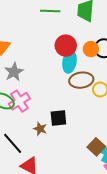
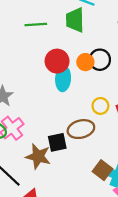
brown ellipse: (81, 80) -> (81, 129), moved
brown star: (40, 129) -> (38, 156), size x1.6

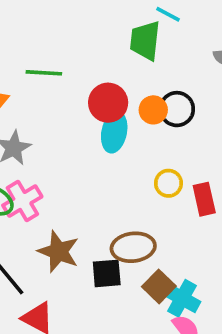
green line: (36, 25) -> (44, 73), moved
brown ellipse: (81, 129) -> (133, 247), moved
black square: (57, 142) -> (107, 273), moved

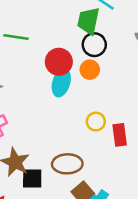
black circle: (177, 109) -> (94, 45), moved
black square: (107, 273) -> (32, 178), moved

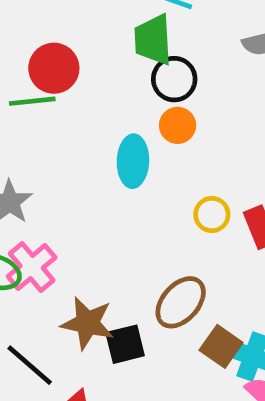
red circle: (59, 62) -> (54, 68), moved
brown ellipse: (67, 164) -> (181, 302), turned -32

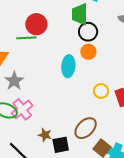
brown star: (87, 323) -> (45, 135), size x0.6

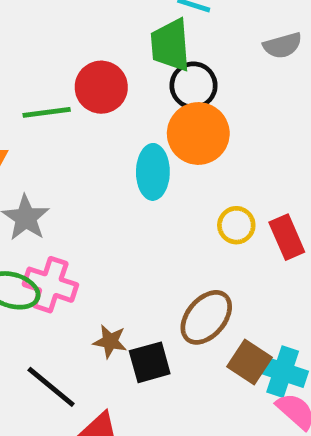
red circle: (36, 24) -> (101, 87), moved
orange circle: (88, 52) -> (198, 134), size x1.6
pink cross: (22, 109) -> (50, 285), turned -30

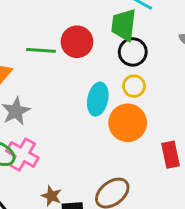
orange circle: (198, 134) -> (128, 123), moved
yellow circle: (236, 225) -> (134, 86), moved

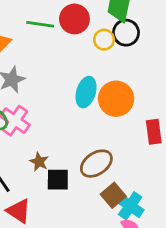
yellow circle: (134, 86) -> (104, 40), moved
cyan ellipse: (98, 99) -> (86, 92), moved

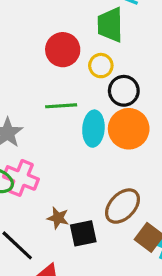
green line: (40, 24) -> (61, 106), moved
black circle: (126, 33) -> (124, 91), moved

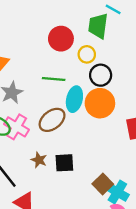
brown ellipse: (122, 206) -> (52, 120), moved
black square: (83, 233) -> (64, 163), moved

